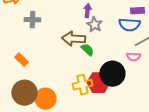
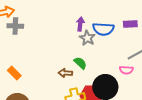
gray cross: (32, 20) -> (15, 26), moved
blue semicircle: (129, 25) -> (103, 29), moved
brown arrow: (73, 39) -> (65, 73), moved, size x0.6

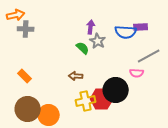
blue semicircle: (103, 29) -> (126, 32), moved
green semicircle: (80, 63) -> (83, 48), moved

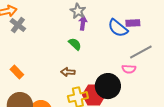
gray cross: (26, 29) -> (18, 25), turned 35
blue semicircle: (126, 32) -> (118, 28), turned 35
gray star: (98, 41) -> (78, 11), moved

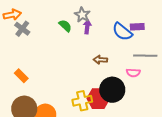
green semicircle: (75, 44) -> (65, 26), moved
gray line: (141, 52) -> (145, 56), turned 30
brown arrow: (68, 72) -> (100, 60), moved

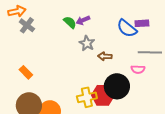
gray star: (82, 15) -> (87, 43), moved
purple arrow: (87, 27) -> (83, 20), moved, turned -120

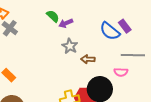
green semicircle: (70, 22) -> (53, 16), moved
purple rectangle: (142, 23) -> (125, 26), turned 56

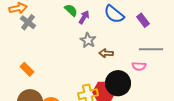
purple arrow: (66, 23) -> (84, 17), turned 144
blue semicircle: (110, 31) -> (114, 14), moved

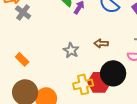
gray star: (88, 40) -> (71, 50), moved

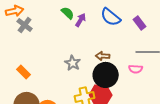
black circle: (113, 73) -> (106, 75), moved

